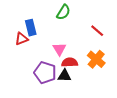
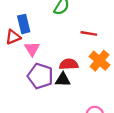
red line: (97, 31) -> (89, 33), moved, turned -32
pink triangle: (59, 49) -> (32, 49), moved

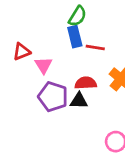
blue rectangle: (24, 24) -> (75, 37), moved
red line: (89, 33) -> (95, 48), moved

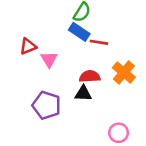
blue rectangle: (75, 37) -> (79, 32), turned -42
purple pentagon: (53, 97) -> (46, 105), moved

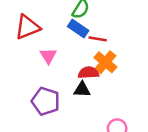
red triangle: (28, 46) -> (27, 27), moved, size x1.5
orange cross: (124, 73) -> (105, 62), moved

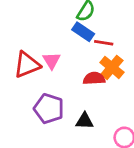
red triangle: (27, 27) -> (27, 65), moved
black triangle: (82, 90) -> (84, 121), moved

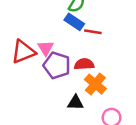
orange cross: (112, 67) -> (95, 84), moved
purple pentagon: (49, 109) -> (57, 65), moved

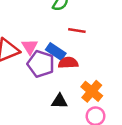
blue rectangle: (74, 22) -> (56, 52), moved
orange cross: (95, 84) -> (92, 91), moved

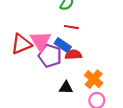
red line: (77, 30) -> (71, 27), moved
pink triangle: (30, 47) -> (40, 41), size x1.5

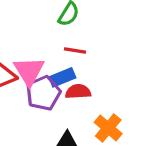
blue rectangle: (63, 45) -> (62, 77), turned -56
purple pentagon: (50, 56) -> (43, 93), turned 30

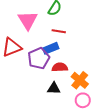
pink triangle: (29, 71) -> (28, 20), moved
red semicircle: (78, 92) -> (60, 67), moved

